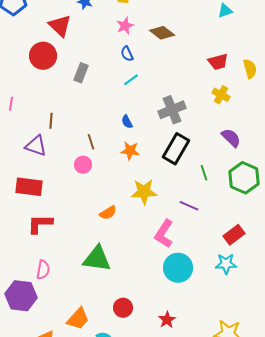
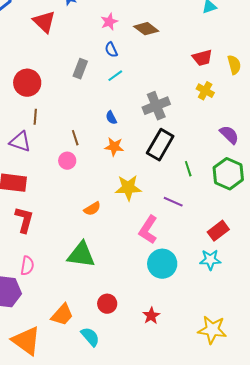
red circle: (43, 56) -> (27, 83), moved
gray rectangle: (81, 73) -> (80, 69), moved
purple semicircle: (231, 138) -> (229, 135), moved
red L-shape: (40, 224) -> (24, 220), turned 104

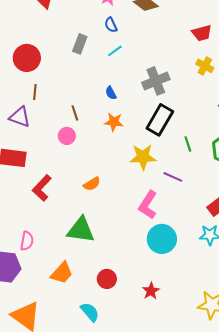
yellow star: (128, 188) -> (143, 157), moved
red L-shape: (24, 220) -> (42, 188), moved, turned -152
orange trapezoid: (62, 315) -> (62, 273), moved

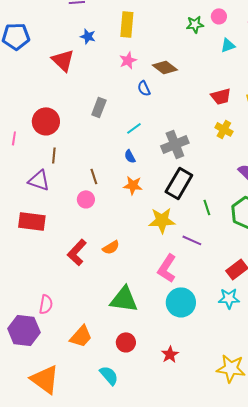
blue semicircle: (111, 25) -> (144, 88), moved
cyan line: (115, 51) -> (134, 128), moved
red L-shape: (42, 188) -> (77, 252), moved
green triangle: (81, 230) -> (124, 299), moved

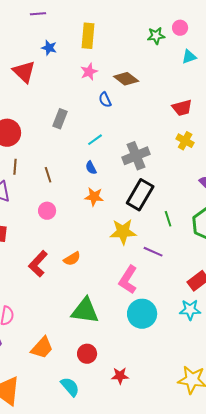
brown line: (94, 176) -> (48, 175), moved
red star: (170, 354) -> (120, 376), moved, turned 30

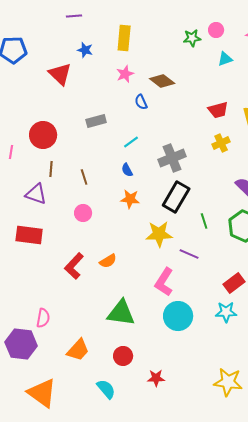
gray rectangle: (60, 119) -> (96, 121), turned 54
yellow cross: (185, 141) -> (221, 143), turned 36

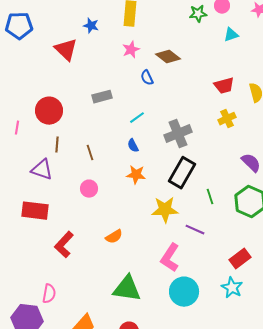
red L-shape: (74, 266) -> (64, 245), moved
cyan star: (226, 312) -> (232, 288), turned 30

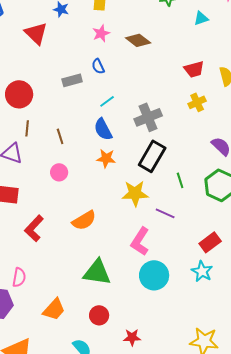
blue semicircle: (147, 78) -> (98, 66), moved
blue semicircle: (133, 146) -> (103, 129), size x1.6
orange semicircle: (114, 237) -> (84, 220), size x1.4

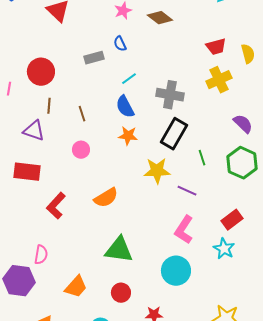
yellow cross: (197, 102) -> (219, 80), size x1.4
gray cross: (148, 117) -> (170, 95), turned 32
pink L-shape: (140, 241) -> (184, 230), moved
cyan circle: (154, 275) -> (176, 271), moved

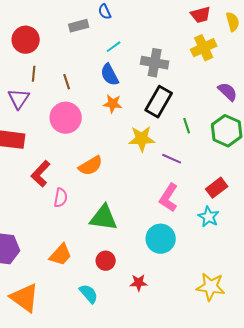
purple triangle: (34, 131) -> (19, 99), turned 45
pink circle: (81, 150) -> (66, 118), size x1.8
pink semicircle: (41, 255) -> (61, 198), moved

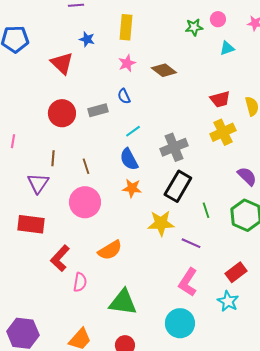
red circle: (26, 40) -> (62, 113), moved
gray cross: (155, 63) -> (174, 147), turned -32

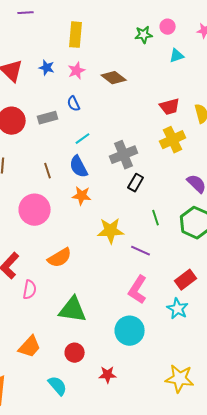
blue star: (87, 39) -> (47, 68), moved
brown line: (86, 166) -> (48, 171), moved
black rectangle: (178, 186) -> (136, 183), moved, size x0.6

